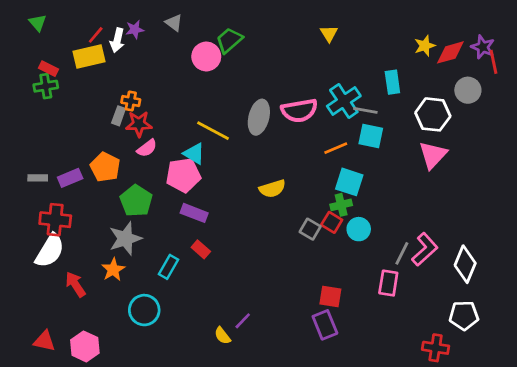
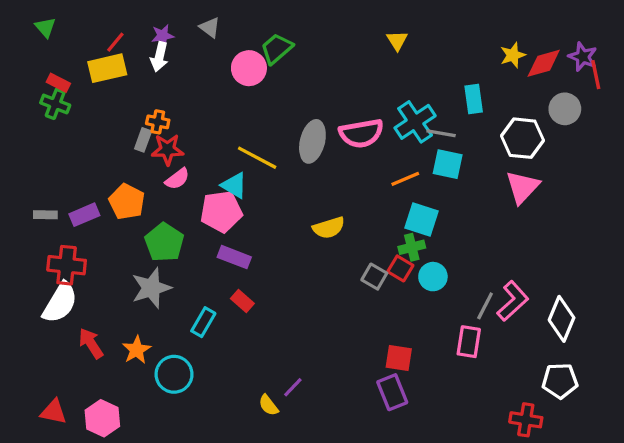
white arrow: (117, 40) -> (159, 57), moved
green cross: (46, 86) -> (55, 104), turned 30
orange star: (113, 270) -> (137, 350), moved

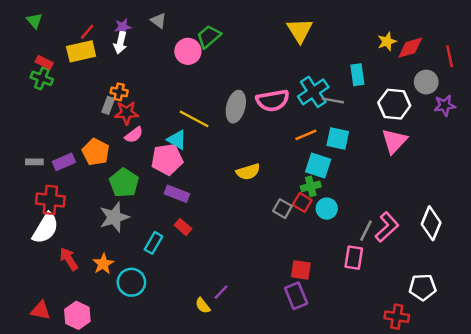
yellow triangle: (397, 40) -> (300, 30), size x1.6
purple star: (583, 57) -> (445, 105), moved, turned -30
cyan square: (448, 164) -> (338, 139), moved
white diamond: (562, 319) -> (431, 223), moved

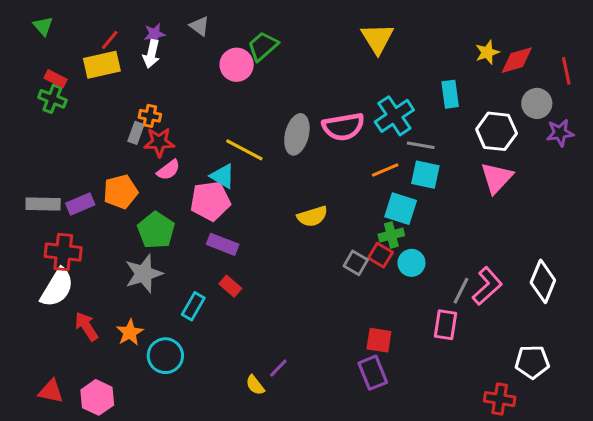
gray line: (333, 100) -> (421, 145), moved
orange pentagon: (96, 152) -> (120, 192), turned 30
gray rectangle: (34, 162) -> (43, 204), size x1.5

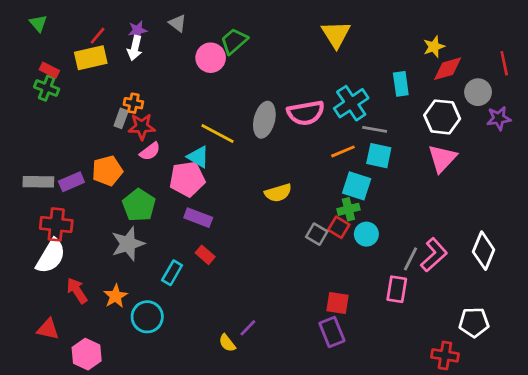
red diamond: (517, 60) -> (448, 69), moved
red triangle: (51, 391) -> (48, 329), moved

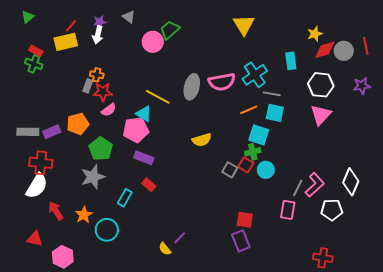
green triangle: (38, 23) -> (28, 17), turned 32
gray circle: (478, 92) -> (344, 51), moved
white pentagon: (474, 322) -> (332, 210), moved

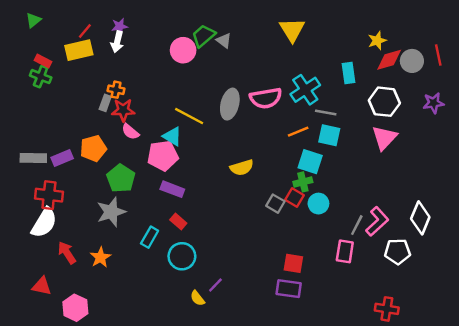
gray triangle: (129, 17) -> (224, 41), moved
pink semicircle: (109, 110) -> (130, 132), turned 77
cyan circle: (107, 230) -> (182, 256), moved
purple rectangle: (241, 241) -> (289, 289), turned -60

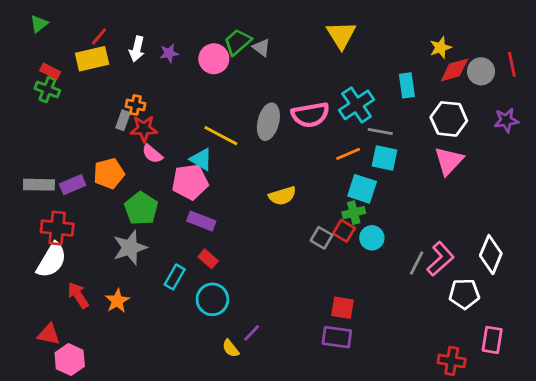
purple star: (120, 26) -> (169, 53), moved
pink rectangle: (345, 251) -> (492, 340), moved
pink hexagon: (75, 308) -> (70, 360), moved

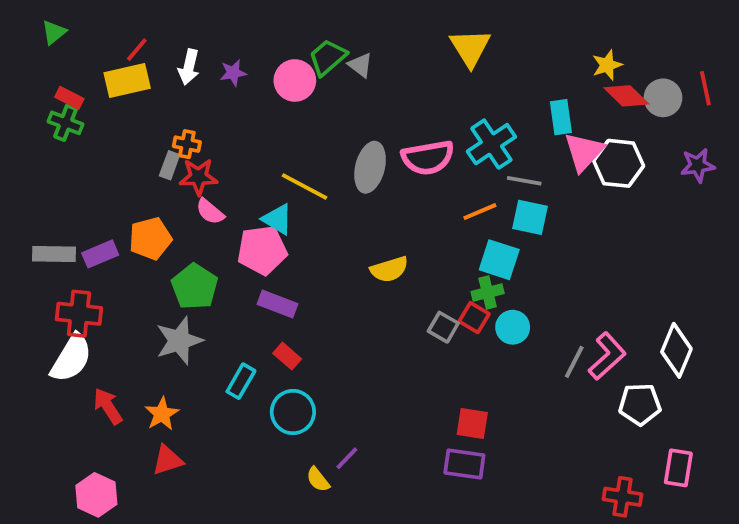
red diamond: (454, 70) -> (626, 96), turned 60
pink triangle: (449, 161) -> (584, 152), moved
red triangle: (49, 334) -> (168, 460), moved, turned -30

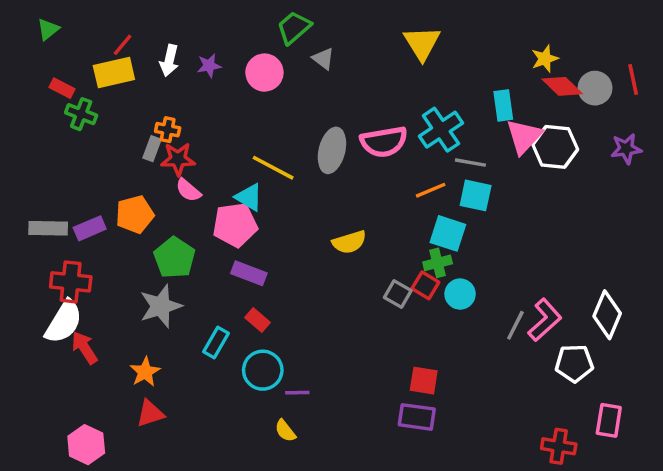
green trapezoid: (328, 57) -> (294, 28), moved
green cross: (65, 123) -> (81, 114), moved
red arrow: (108, 406) -> (85, 348), moved
purple line: (347, 458) -> (297, 393), moved, turned 45

